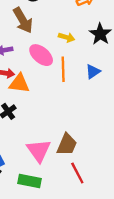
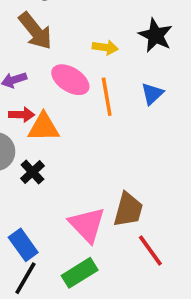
green rectangle: (30, 181) -> (80, 273), turned -35

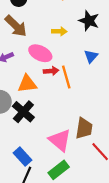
orange line: (107, 97) -> (66, 77), moved
red arrow: (22, 115) -> (51, 71), moved
black cross: (32, 172) -> (23, 112), size x1.5

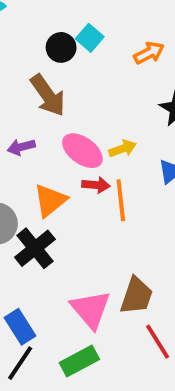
yellow arrow: (59, 31) -> (123, 149), moved, turned -32
orange triangle: (27, 84) -> (50, 200), turned -42

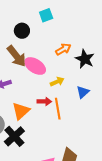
cyan square: (90, 38) -> (46, 15), moved, turned 32
orange arrow: (149, 53) -> (63, 49), moved
pink ellipse: (82, 151) -> (35, 66), moved

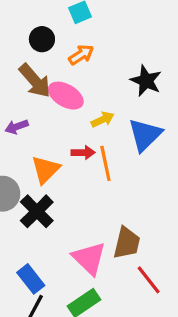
orange arrow: (63, 49) -> (81, 55), moved
blue triangle: (83, 92) -> (145, 135), size x1.6

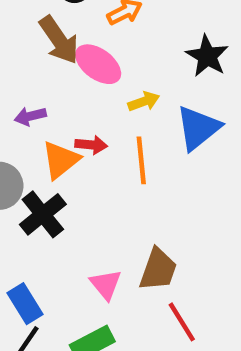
purple arrow: (17, 127) -> (30, 116), moved
red arrow: (83, 153) -> (91, 145), moved
pink triangle: (89, 258) -> (106, 284), size x0.7

